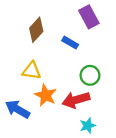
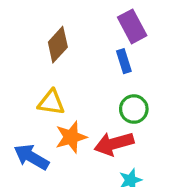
blue rectangle: (70, 43) -> (124, 61), moved, turned 42
orange star: (46, 95) -> (71, 137), turned 30

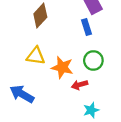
orange star: (71, 137) -> (62, 67), moved, turned 30
red arrow: (114, 144) -> (80, 85), size x0.6

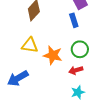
red arrow: (80, 85) -> (76, 70), moved
blue arrow: (22, 94) -> (18, 78), turned -60

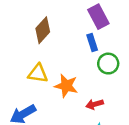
green circle: (80, 49) -> (108, 64), moved

